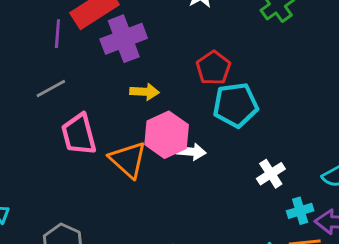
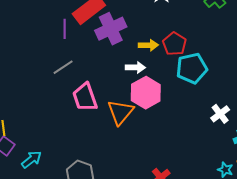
yellow arrow: (145, 92) -> (148, 45), moved
white arrow: (191, 152) -> (135, 68), moved
orange triangle: (128, 160) -> (120, 112), turned 32

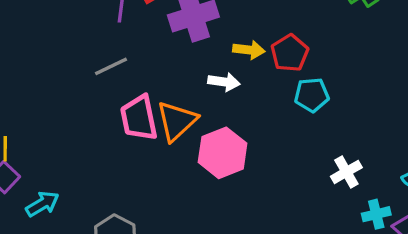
cyan pentagon: (192, 68) -> (312, 95), size x0.7
pink hexagon: (146, 93) -> (223, 153), moved
orange triangle: (120, 112) -> (177, 121), moved

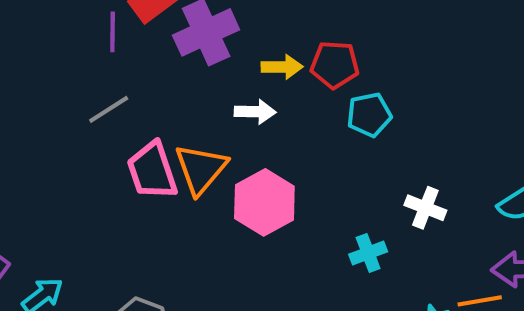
red pentagon: (290, 53) -> (335, 65), turned -30
white cross: (346, 172) -> (425, 208), turned -32
cyan cross: (376, 214) -> (368, 253), moved

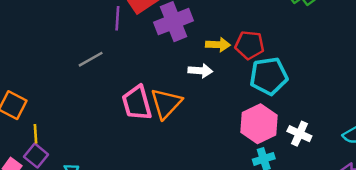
gray line: (109, 109) -> (91, 59), moved
cyan pentagon: (369, 115) -> (269, 76), size x1.4
pink hexagon: (264, 202) -> (259, 124), moved

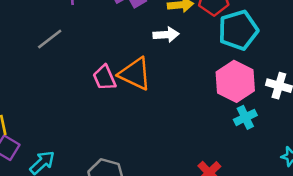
pink trapezoid: (137, 103) -> (104, 78), size x0.7
orange triangle: (166, 103) -> (135, 74), turned -40

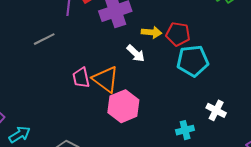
white arrow: (166, 35) -> (136, 53), turned 36
pink hexagon: (235, 81) -> (123, 106), moved

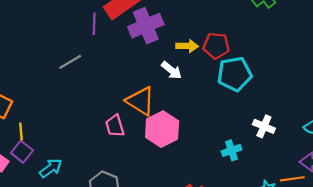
pink trapezoid: (81, 78) -> (115, 126), moved

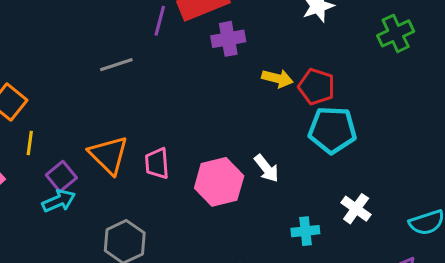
purple cross: (146, 26) -> (228, 39), size x0.7
white arrow: (172, 70) -> (267, 168), moved
orange triangle: (140, 101) -> (109, 155), moved
purple square: (22, 152) -> (61, 176), moved

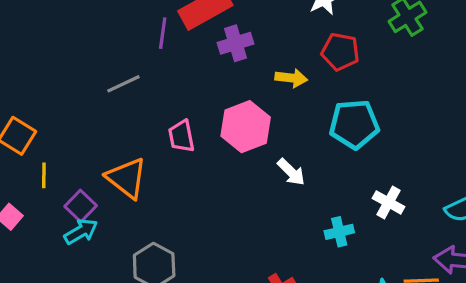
red pentagon: (316, 87) -> (340, 52), moved
pink trapezoid: (157, 163) -> (181, 136), moved
pink hexagon: (219, 182) -> (246, 127), moved

